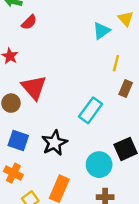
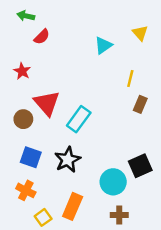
cyan triangle: (101, 31) -> (103, 45), moved
cyan rectangle: (91, 110) -> (79, 119), moved

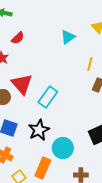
red semicircle: (42, 37) -> (18, 38), moved
cyan circle: (113, 182) -> (63, 148), moved

